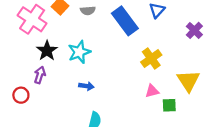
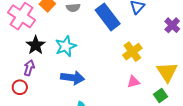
blue arrow: (86, 86) -> (73, 78), size x1.6
red circle: (21, 95) -> (20, 87), moved
green square: (169, 105) -> (161, 96), moved, turned -32

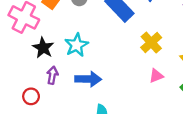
purple arrow: (29, 68) -> (52, 75), moved

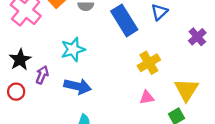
black star: (43, 48) -> (20, 60), moved

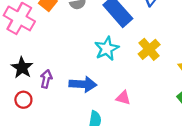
cyan star: (73, 49) -> (107, 49), moved
pink triangle: (147, 97) -> (123, 98), moved, turned 35

